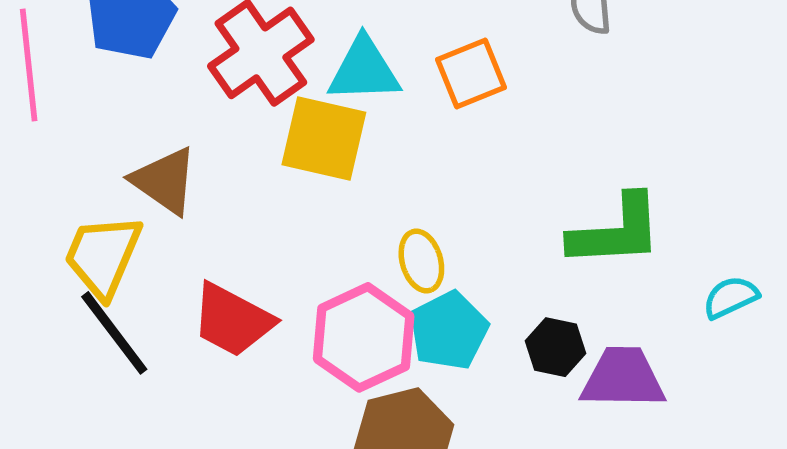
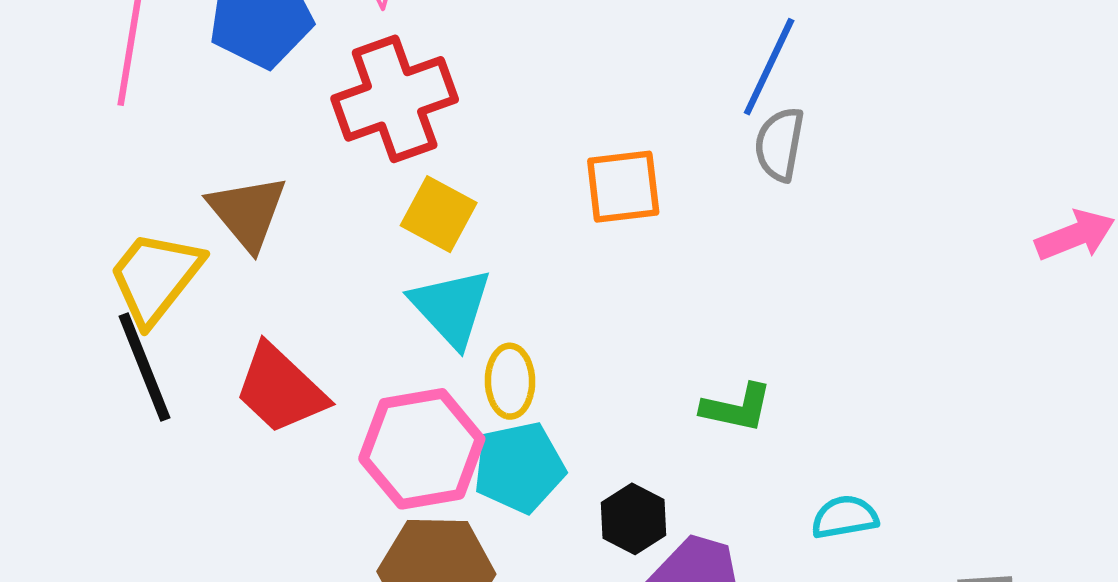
cyan triangle: (364, 70) -> (451, 307), moved, turned 34
yellow square: (324, 139) -> (439, 214), size x0.7
green L-shape: (616, 231) -> (737, 408), size x0.6

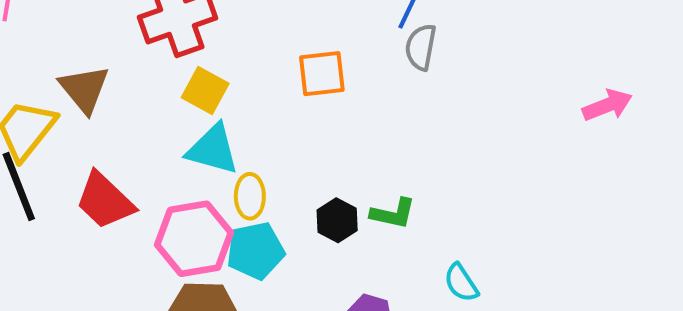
cyan triangle: (451, 307) -> (213, 149), turned -32
cyan semicircle: (845, 517) -> (461, 283), turned -114
black hexagon: (633, 519) -> (337, 220), moved

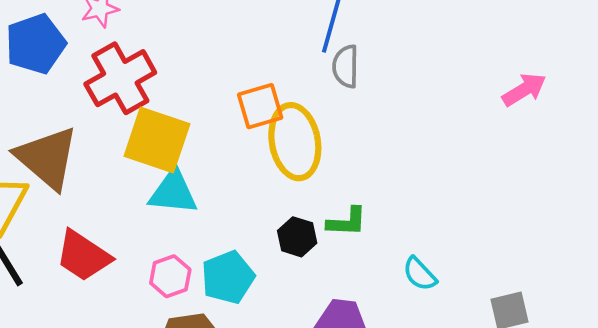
brown triangle: (84, 89) -> (47, 158), size x1.4
yellow square: (205, 91) -> (157, 140), size x1.6
yellow ellipse: (250, 196) -> (295, 142), moved, size x1.8
pink hexagon: (194, 239) -> (170, 276), size x0.6

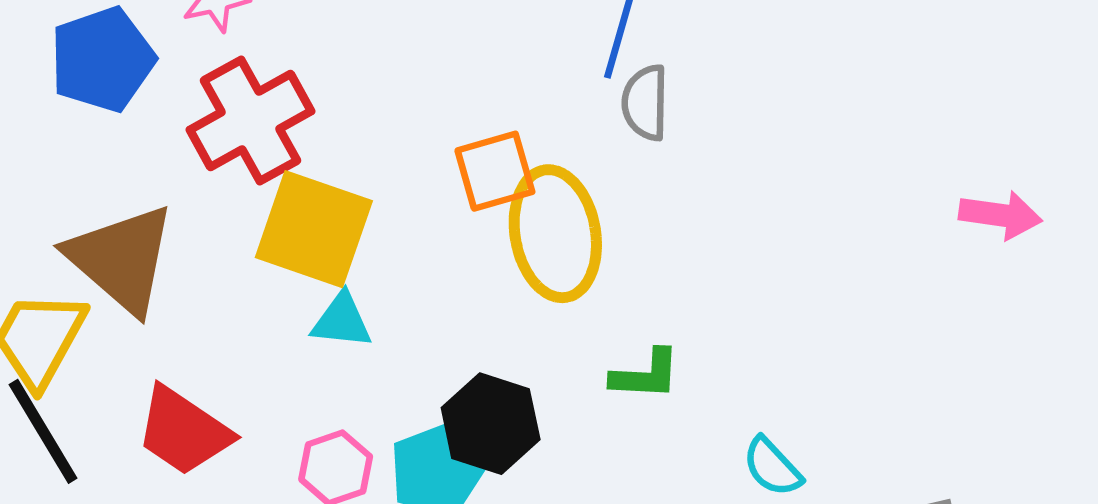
pink arrow: (524, 90) -> (1000, 215), moved, turned 39
cyan triangle: (173, 192) -> (342, 321), size x0.7
black hexagon: (297, 237) -> (491, 424), moved, size x1.4

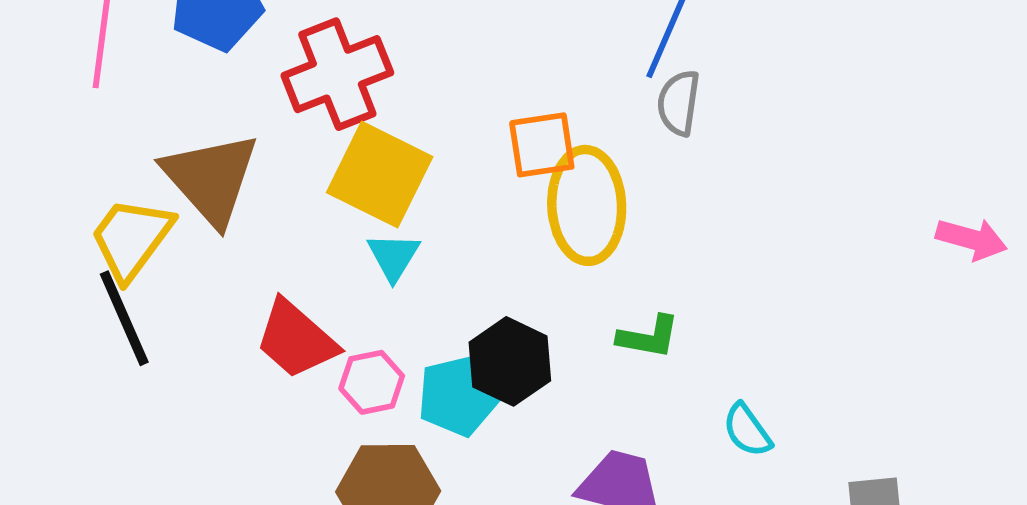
cyan triangle: (342, 321) -> (393, 256), turned 48
red trapezoid: (184, 431) -> (296, 339), moved

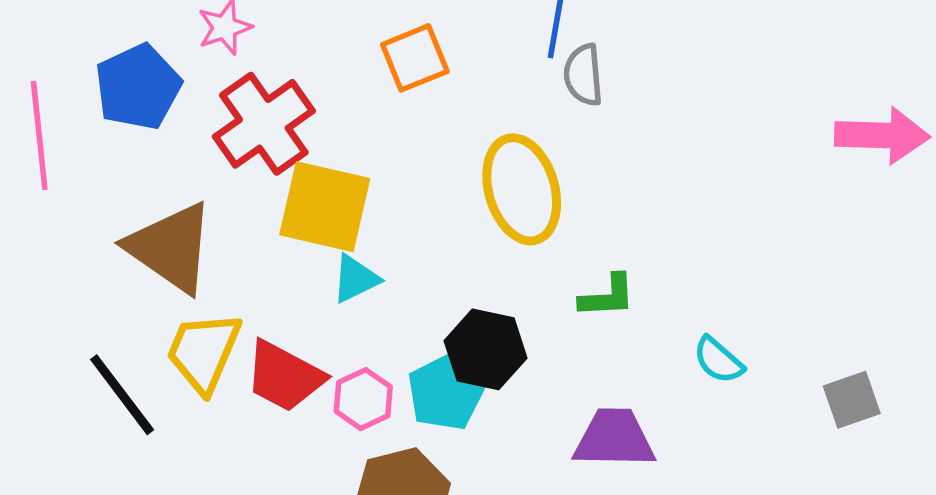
orange square: (542, 145) -> (415, 58), moved
yellow trapezoid: (131, 239) -> (204, 352), moved
pink arrow: (972, 239) -> (882, 135), size x1.4
cyan triangle: (393, 256) -> (356, 279), turned 46

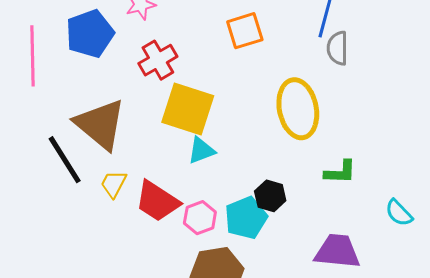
red cross: (264, 124) -> (158, 60), size x0.7
black hexagon: (486, 349) -> (270, 196), size x0.7
yellow trapezoid: (204, 352) -> (114, 184), size x0.6
black line: (122, 395) -> (65, 160), moved

